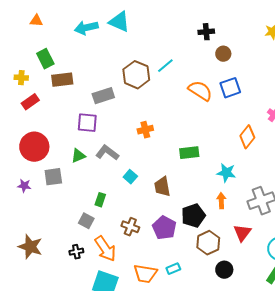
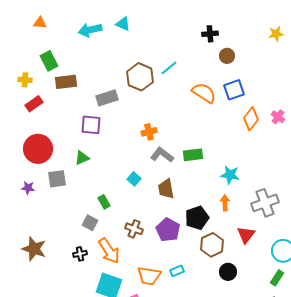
cyan triangle: (119, 22) -> (123, 24), size x0.7
orange diamond: (247, 137) -> (251, 119), moved
gray L-shape: (107, 153) -> (162, 155), moved
green rectangle: (100, 200) -> (104, 202), turned -48

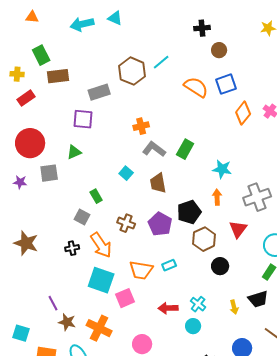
green rectangle: (193, 155) -> (185, 149), turned -54

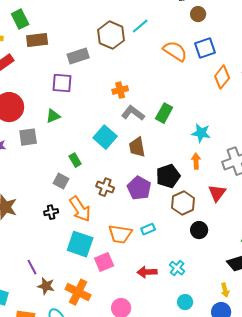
cyan square: (126, 173) -> (105, 137), size x1.6
yellow arrow: (234, 307) -> (225, 290), moved
cyan circle: (193, 326) -> (185, 302), moved

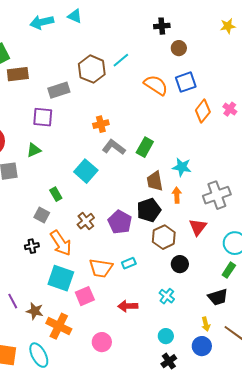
brown trapezoid: (137, 147) -> (155, 181), moved
brown cross: (105, 187) -> (86, 221), turned 30
cyan cross: (177, 268) -> (167, 296), moved
brown star: (46, 286) -> (35, 311), moved

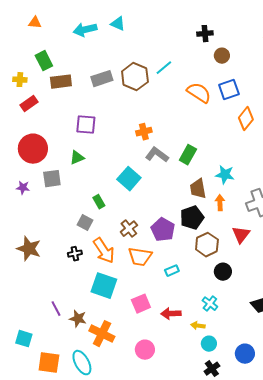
gray rectangle: (59, 90) -> (102, 79), moved
orange trapezoid: (101, 268) -> (140, 257), moved
pink square: (85, 296) -> (141, 304), moved
yellow arrow: (206, 324) -> (198, 326), moved, turned 112

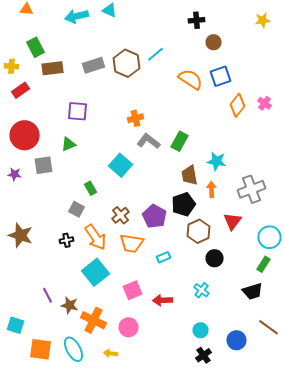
cyan square: (104, 286) -> (96, 272), turned 32
yellow arrow: (198, 326) -> (110, 353), moved
pink circle: (145, 350) -> (128, 327), moved

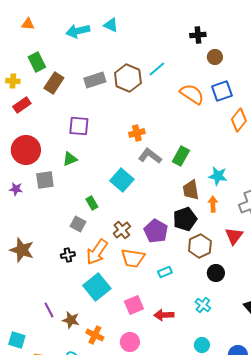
brown rectangle: (52, 68) -> (54, 83), turned -50
orange arrow: (96, 237) -> (97, 252), turned 68
orange cross: (94, 320) -> (95, 335), size x0.7

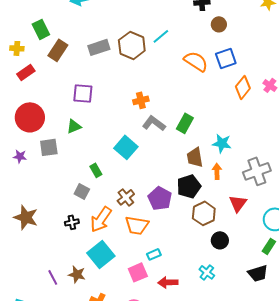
cyan rectangle: (165, 272) -> (154, 254), moved
brown star: (71, 320) -> (77, 274), moved

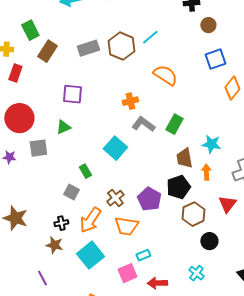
orange semicircle: (196, 61) -> (165, 75), moved
red rectangle: (26, 72) -> (15, 73), turned -36
brown star: (77, 274) -> (54, 245), moved

